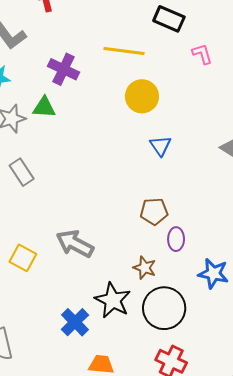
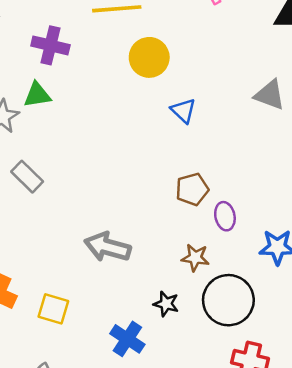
yellow square: (23, 258) -> (53, 309), moved
black star: (113, 300) -> (166, 304), size x0.6

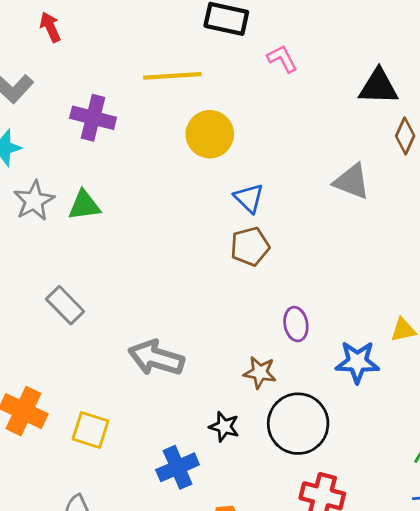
green triangle: (37, 95) -> (84, 205), moved
gray rectangle: (27, 177) -> (65, 305), moved
brown pentagon: (192, 189) -> (250, 246), moved
blue cross: (127, 339) -> (178, 467), turned 32

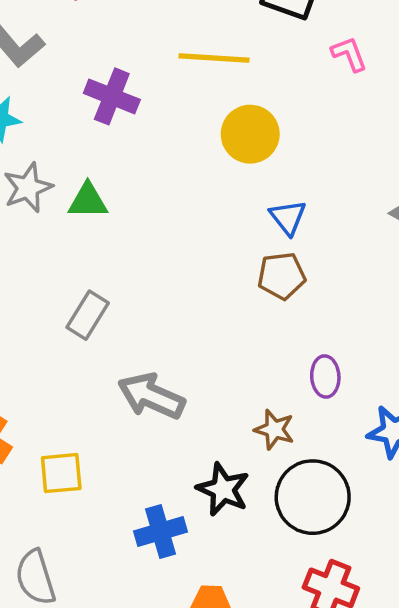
gray rectangle: (65, 305) -> (88, 315), moved, turned 69
black star: (224, 427) -> (223, 489), size x1.4
yellow square: (91, 430) -> (61, 473), turned -30

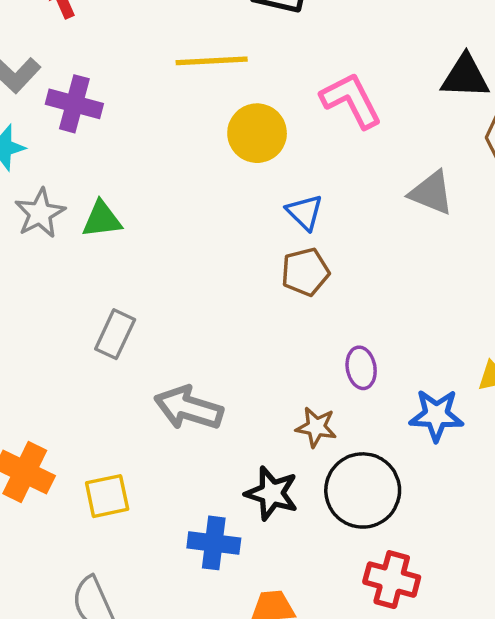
pink L-shape: (349, 54) -> (351, 100), moved, size x1.6
purple cross: (112, 96) -> (74, 104), moved
blue cross: (160, 531) -> (214, 543), turned 30

